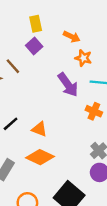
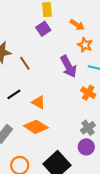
brown line: (13, 66) -> (25, 63), moved

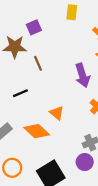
purple square: (43, 29) -> (34, 27), moved
orange triangle: (38, 102) -> (57, 113), moved

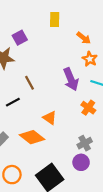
brown line: (38, 63) -> (29, 83), moved

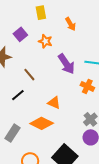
purple square: (20, 38) -> (20, 34), moved
orange arrow: (84, 38) -> (70, 24), turned 32
orange star: (90, 59) -> (45, 41), moved

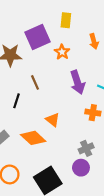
purple square: (20, 34) -> (38, 37), size x1.6
orange cross: (87, 86) -> (93, 113), turned -32
black line: (18, 95) -> (17, 101), turned -48

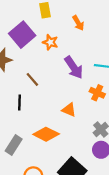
orange cross: (93, 113) -> (97, 93), turned 32
orange triangle: (53, 120) -> (69, 110), moved

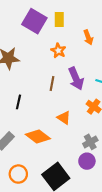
purple square: (22, 35) -> (34, 21), moved, turned -30
brown line: (32, 79) -> (52, 84), moved, turned 40

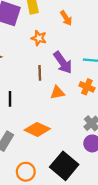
orange triangle: (64, 118) -> (57, 93), moved, turned -32

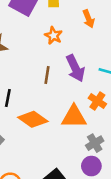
orange triangle: (57, 93) -> (74, 117), moved, size x1.5
orange diamond: (37, 129) -> (33, 119), moved

